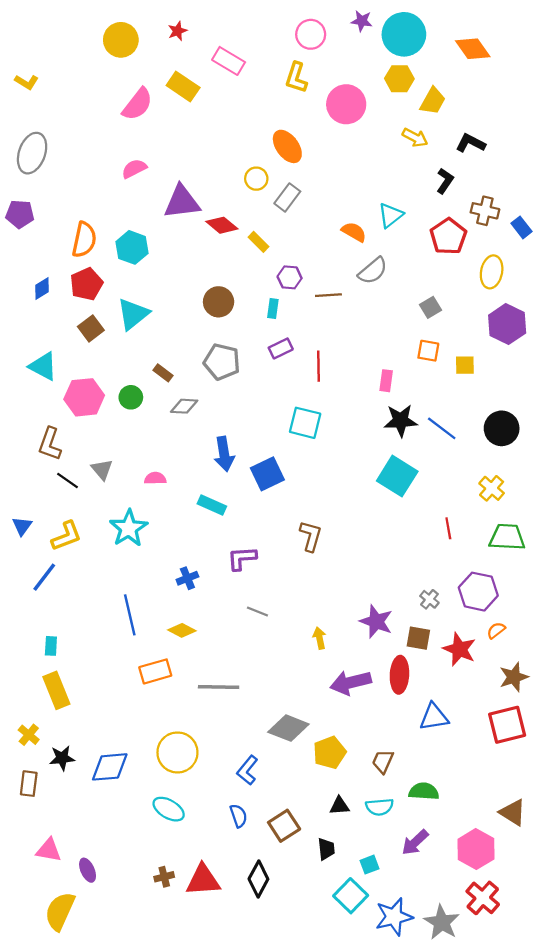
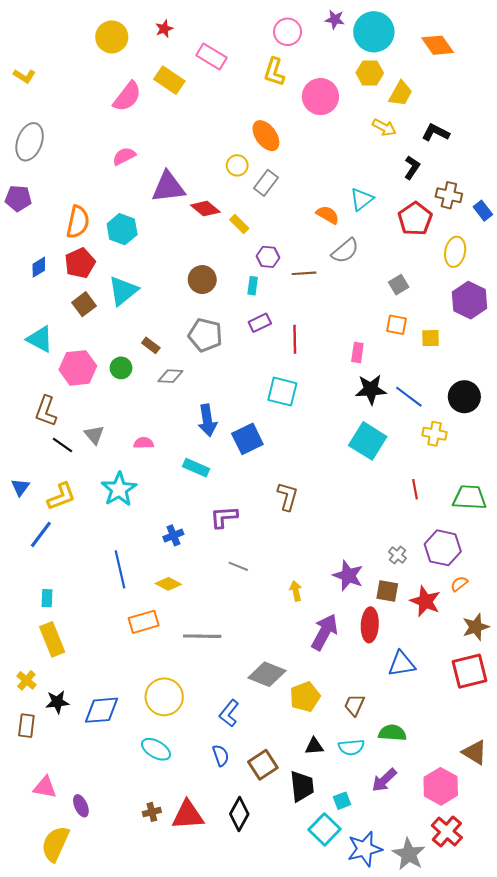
yellow cross: (492, 488) -> (435, 434), moved, turned -30
purple arrow: (351, 683) -> (325, 632), turned 132
black trapezoid: (326, 849) -> (302, 786), size x1.5

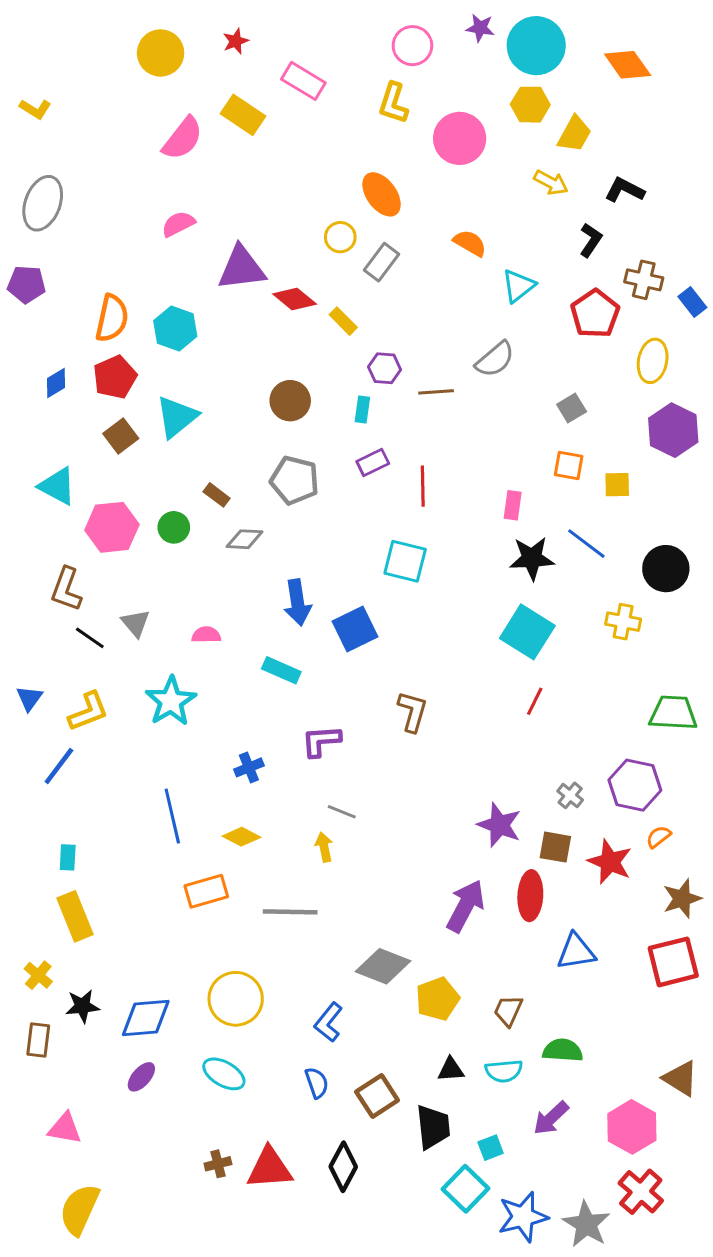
orange semicircle: (328, 215) -> (470, 243), moved
blue line: (409, 397) -> (586, 544), moved
red line: (415, 489) -> (535, 701), moved, turned 36
yellow arrow: (296, 591) -> (324, 847), moved
purple ellipse: (81, 806) -> (141, 1077), moved, turned 65

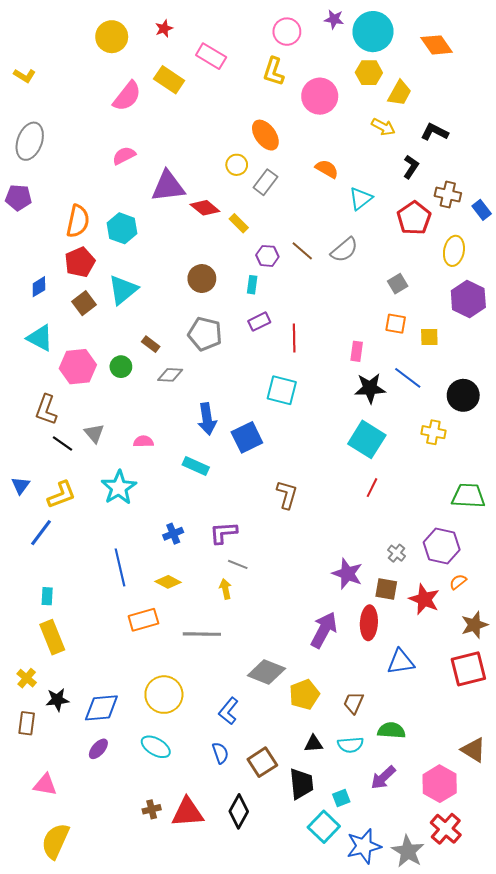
blue diamond: (56, 383) -> (39, 287), moved
brown line: (436, 392) -> (302, 251), moved, turned 45
purple L-shape: (321, 741) -> (223, 533), moved

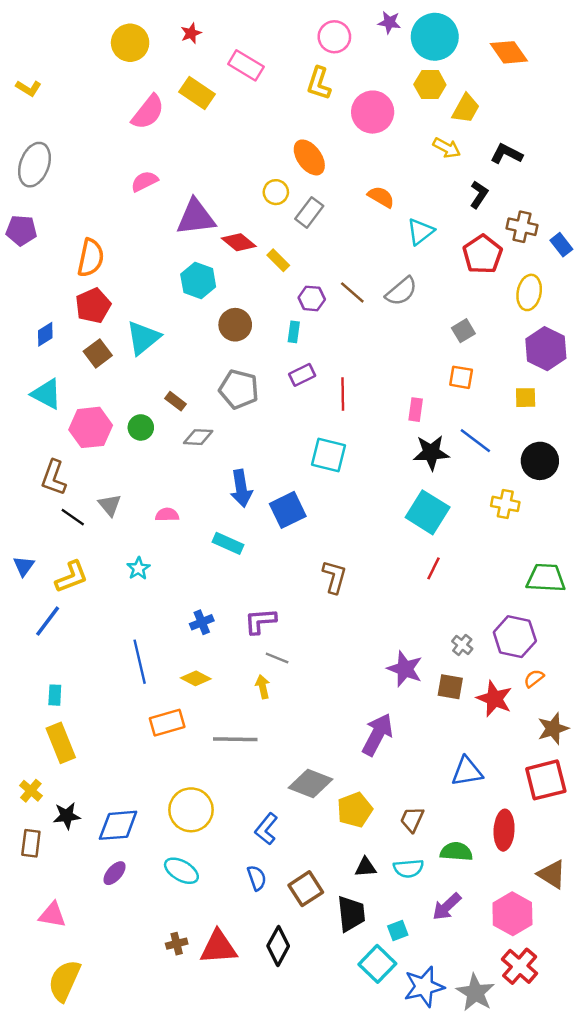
cyan hexagon: (122, 228) -> (198, 281), moved
yellow square: (429, 337) -> (526, 398), moved
cyan star: (119, 488) -> (138, 568), size x0.6
red ellipse: (369, 623) -> (504, 830), moved

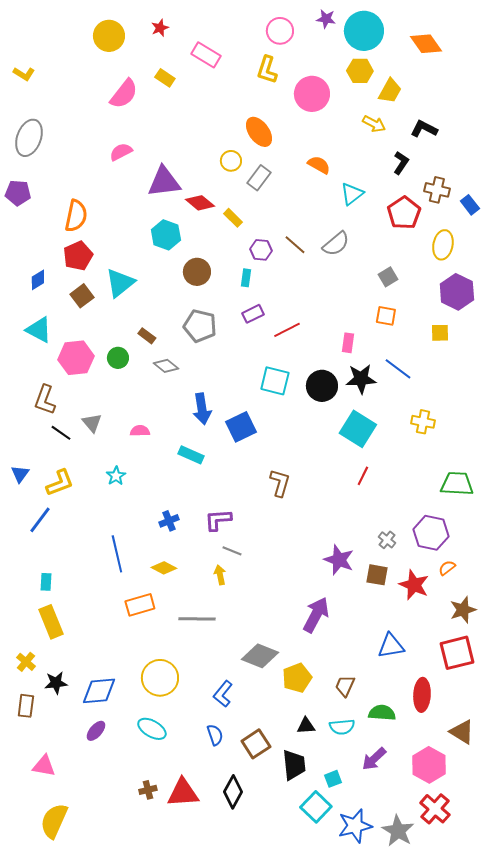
yellow rectangle: (197, 93) -> (165, 78), size x0.7
red line: (343, 394) -> (287, 330), turned 64
gray diamond: (198, 437) -> (166, 366), turned 35
black circle: (540, 461) -> (322, 386), moved

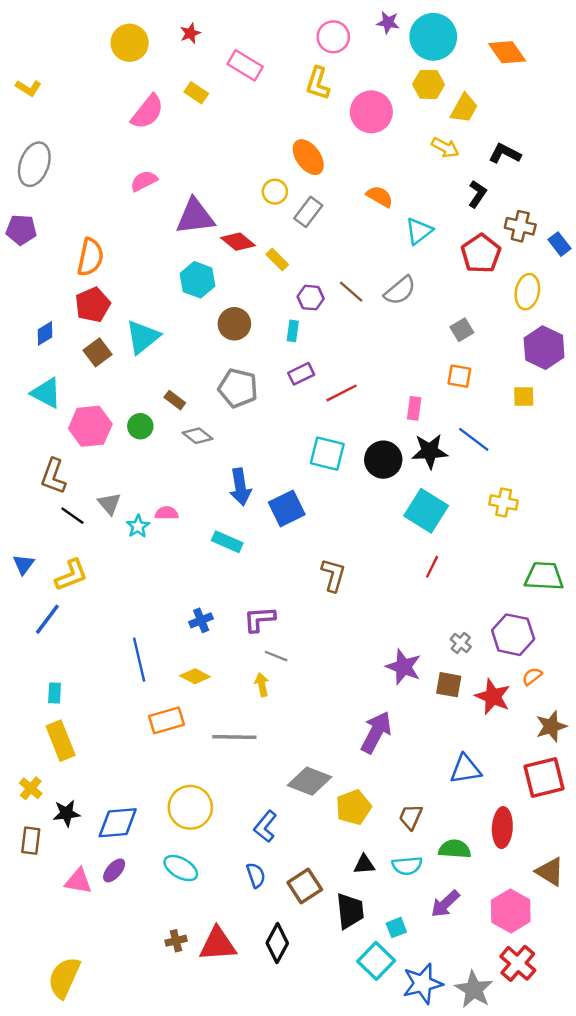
cyan star: (116, 476) -> (138, 526), moved
pink triangle: (44, 766) -> (78, 881), moved

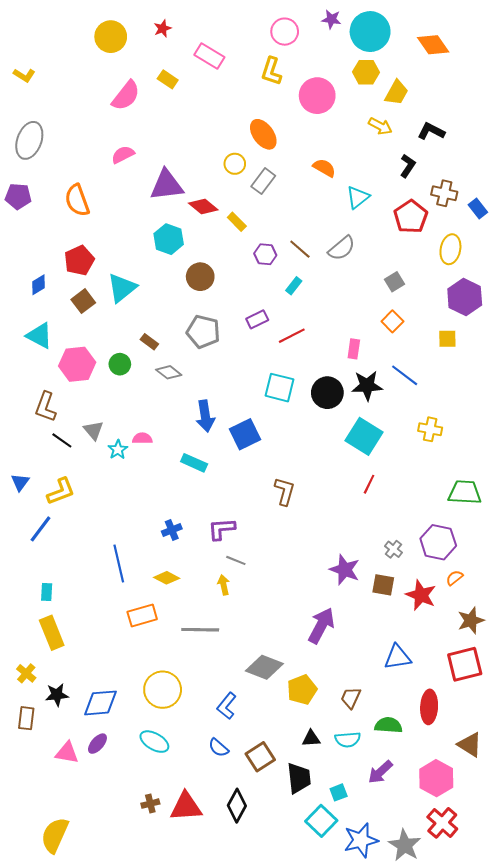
orange semicircle: (90, 257) -> (77, 200), moved, turned 148
cyan rectangle: (293, 331) -> (294, 286), moved, turned 30
orange square: (459, 376) -> (392, 321), turned 35
blue semicircle: (256, 875) -> (219, 748), turned 150

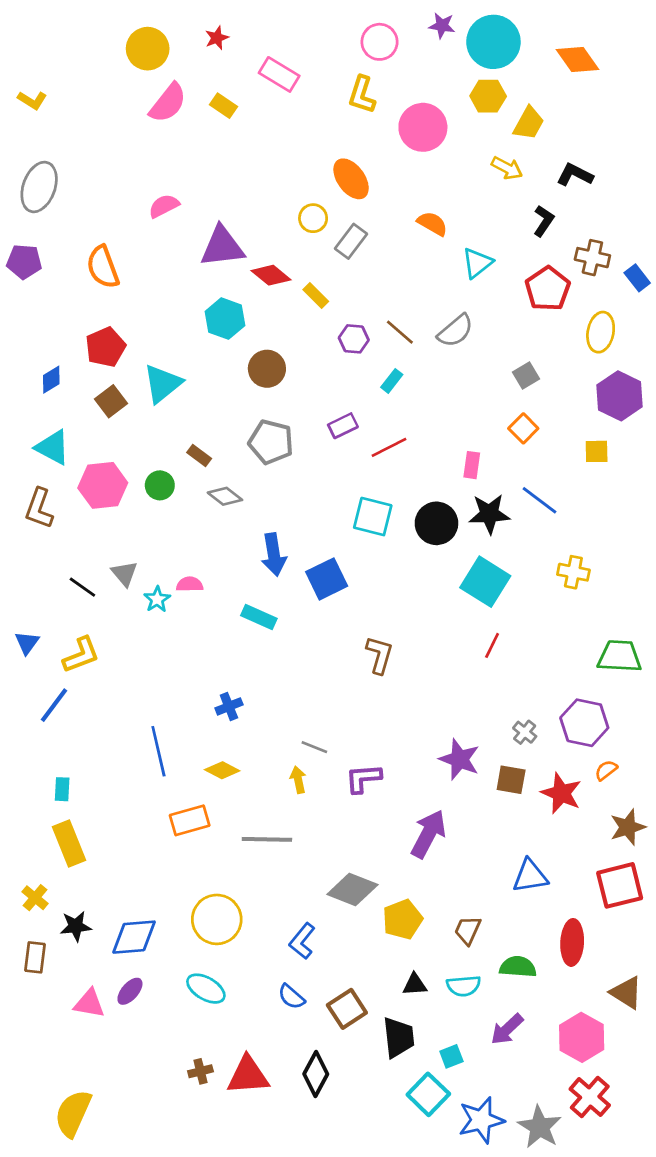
pink semicircle: (126, 96) -> (168, 103), moved
brown L-shape: (46, 407) -> (39, 508), moved
purple L-shape: (222, 529) -> (363, 778), moved

